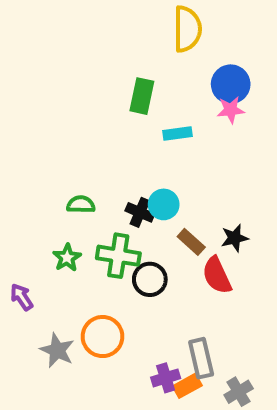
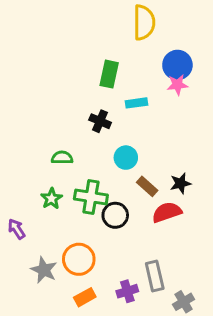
black cross: (140, 212) -> (100, 121), moved
red semicircle: (217, 275) -> (167, 212), turned 96
orange rectangle: (187, 386) -> (85, 297), moved

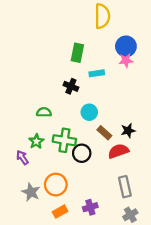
purple arrow: (17, 229) -> (22, 158), moved
gray rectangle: (155, 276) -> (125, 187), moved

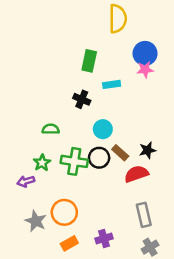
black circle: (82, 153) -> (99, 158), moved
purple arrow: (22, 158) -> (26, 181), turned -72

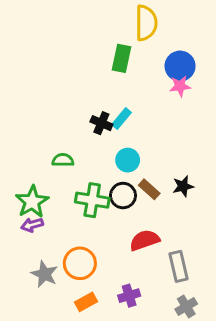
green rectangle: (89, 61) -> (121, 58), moved
cyan rectangle: (112, 84) -> (121, 118), moved, turned -42
green star: (42, 163) -> (32, 202), moved, size x1.5
red semicircle: (136, 174) -> (145, 240), moved

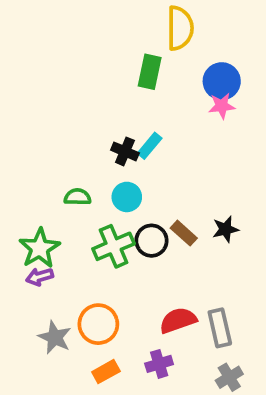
cyan circle: (128, 160) -> (127, 197), moved
green cross: (92, 200) -> (114, 246), turned -32
red semicircle: (145, 240) -> (178, 320), moved

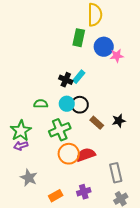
blue circle: (222, 81) -> (104, 47), moved
black circle: (151, 241) -> (80, 105), moved
red semicircle: (178, 320) -> (86, 155), moved
orange circle: (98, 324) -> (69, 154), moved

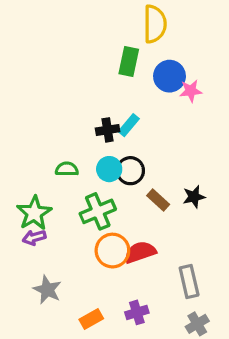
black cross: (66, 80) -> (108, 130), turned -32

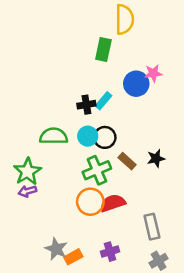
blue circle: (169, 76) -> (136, 84), moved
green semicircle: (67, 169) -> (54, 136), size x1.5
green cross: (98, 211) -> (97, 170), moved
gray star: (47, 290) -> (56, 249), moved

